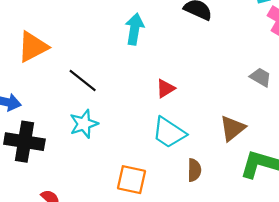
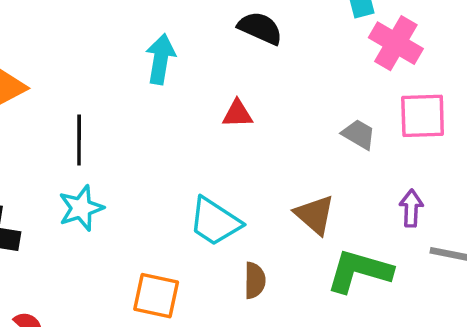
black line: (83, 81) -> (79, 140), turned 52
red triangle: (165, 89) -> (237, 114), moved, turned 30
brown triangle: (232, 128) -> (315, 215), turned -40

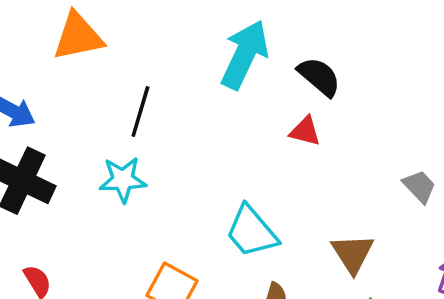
black semicircle: (260, 28) -> (319, 77), moved
cyan arrow: (161, 59) -> (245, 55), size x1.4

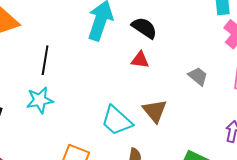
gray trapezoid: (419, 186) -> (198, 76), moved
brown triangle: (353, 253) -> (155, 111), moved

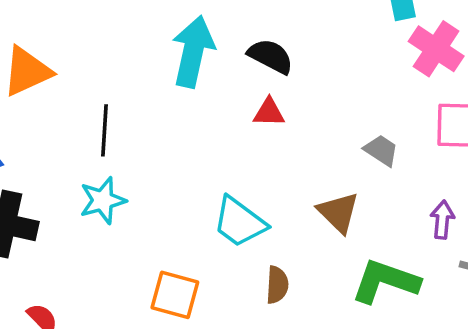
gray trapezoid: (198, 76) -> (381, 150), moved
brown triangle: (155, 111) -> (338, 212), moved

